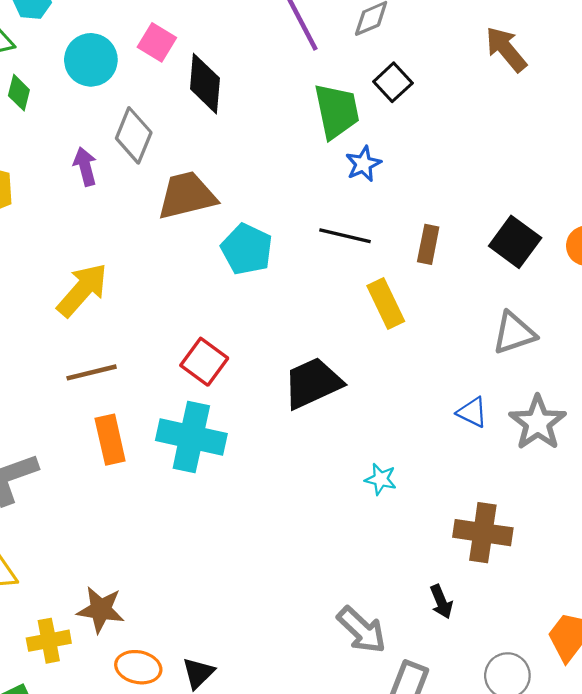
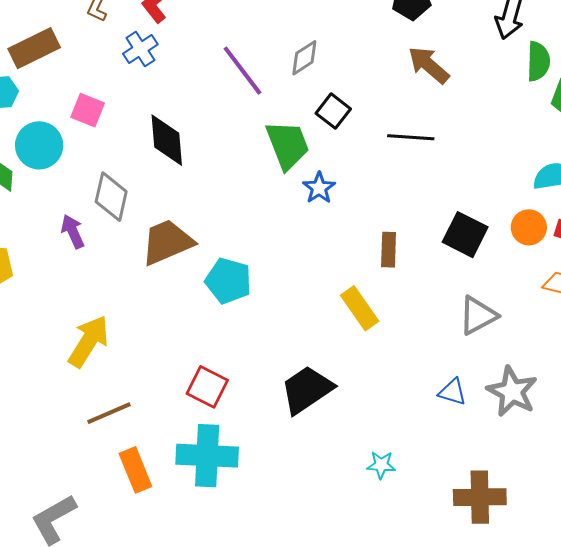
pink square: (157, 42) -> (88, 110), moved
cyan circle: (91, 60) -> (39, 145), moved
black line: (345, 236) -> (411, 137), moved

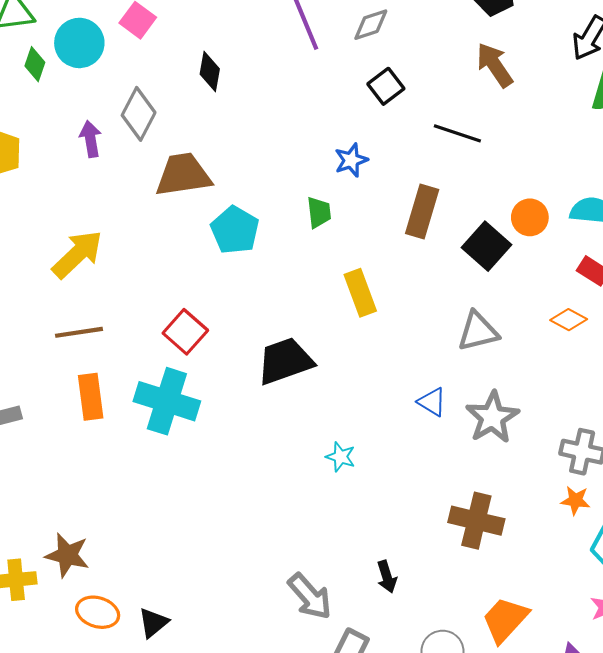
black diamond: (167, 140) -> (210, 71), size x0.7
green trapezoid: (288, 145) -> (319, 212), moved, size x0.6
orange circle: (529, 227) -> (530, 217), moved
brown rectangle: (389, 250) -> (422, 211), moved, size x1.4
brown cross: (480, 497) -> (476, 521), moved

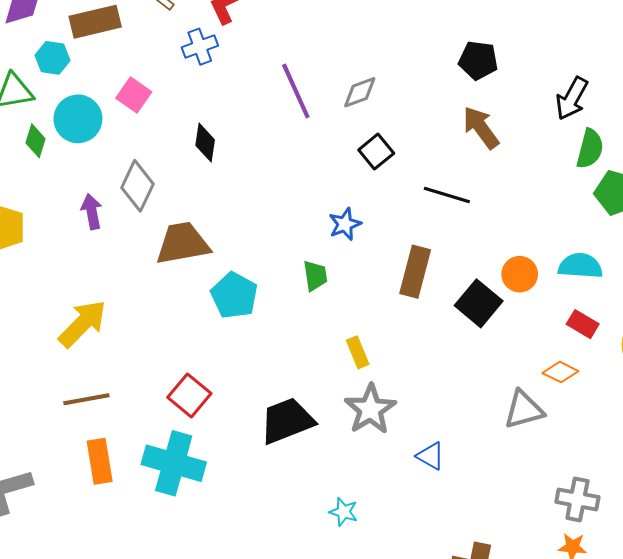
yellow rectangle: (360, 293) -> (358, 352), size x0.7
gray triangle: (478, 331) -> (524, 410), moved
gray star: (492, 417) -> (370, 409), moved

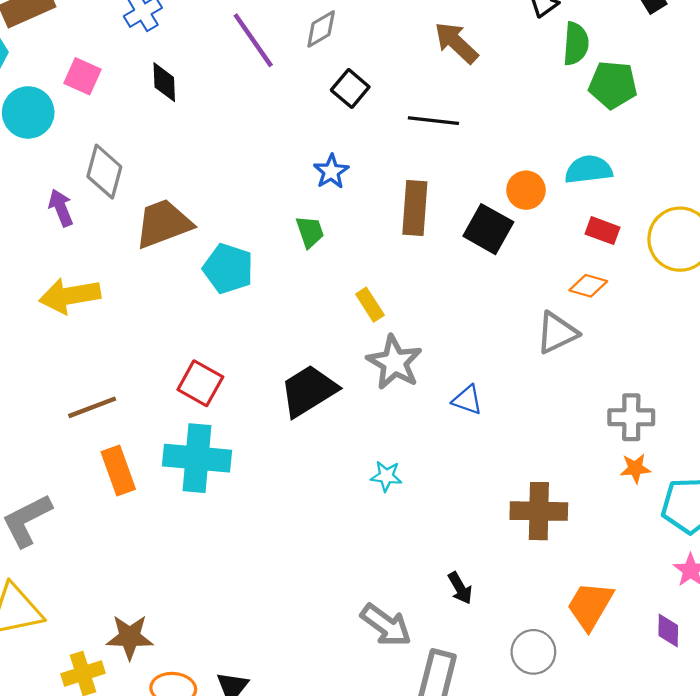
black diamond: (205, 143) -> (164, 82), moved
yellow arrow: (82, 324) -> (70, 296), moved, turned -134

